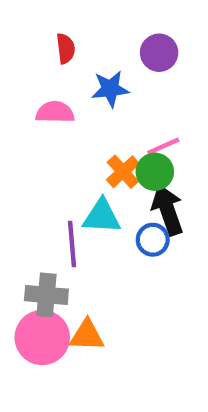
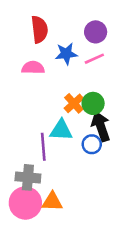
red semicircle: (66, 48) -> (39, 29), size x1.5
pink line: (163, 146) -> (94, 59), moved

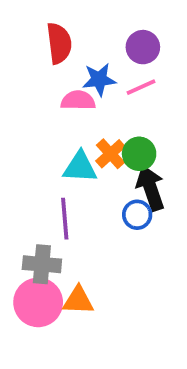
pink semicircle: (33, 68) -> (78, 100), moved
cyan triangle: (61, 130) -> (80, 167), moved

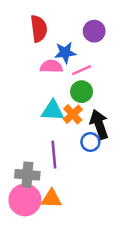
pink line: (141, 87) -> (82, 70), moved
orange cross: (110, 154) -> (73, 114), moved
green circle: (139, 154) -> (82, 92), moved
purple line: (65, 219) -> (54, 155), moved

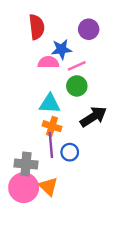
orange cross: (73, 114) -> (52, 126), moved, turned -30
black arrow: (99, 124) -> (93, 117), turned 76
blue circle: (90, 142) -> (70, 152), moved
orange triangle: (51, 199) -> (48, 186), turned 42

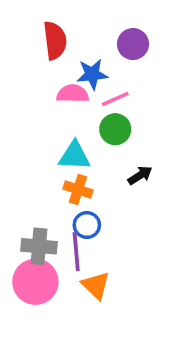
black arrow: (93, 117) -> (140, 175), size x0.6
purple line: (51, 145) -> (76, 252), moved
blue circle: (70, 152) -> (87, 225), moved
orange triangle: (48, 186) -> (96, 285), moved

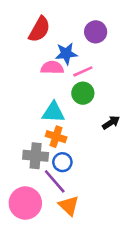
red semicircle: (55, 40) -> (39, 29), turned 36
black arrow: (140, 175) -> (111, 123), moved
gray cross: (39, 246) -> (36, 156), moved
purple line: (76, 252) -> (55, 181), turned -36

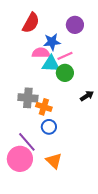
cyan triangle: (53, 112) -> (51, 64), moved
gray cross: (36, 156) -> (28, 98), moved
purple line: (55, 181) -> (27, 142), moved

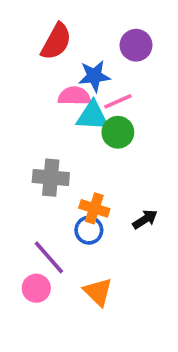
black arrow: (87, 96) -> (145, 219), moved
orange cross: (44, 107) -> (94, 208), moved
pink circle: (20, 159) -> (36, 288), size x0.6

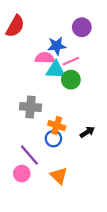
red semicircle: (56, 42) -> (15, 26), moved

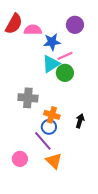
pink semicircle: (45, 58) -> (33, 30), moved
cyan triangle: (56, 70) -> (51, 64), turned -36
black arrow: (87, 132) -> (80, 121), turned -40
purple line: (29, 155) -> (43, 141), moved

